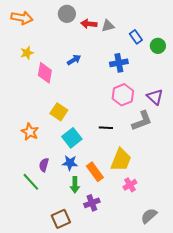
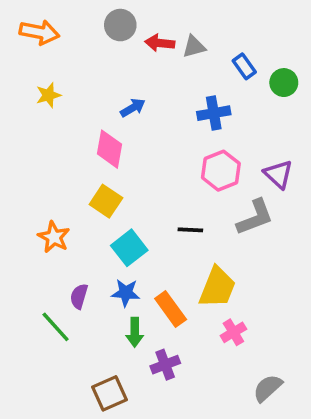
pink diamond: (45, 73) -> (110, 149), moved

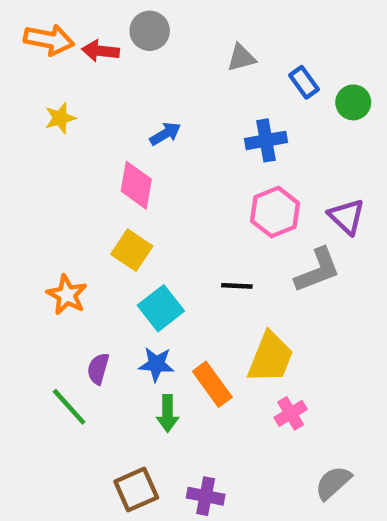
red arrow: (160, 43) -> (100, 51), moved
purple cross: (165, 365) -> (206, 496), moved, turned 32

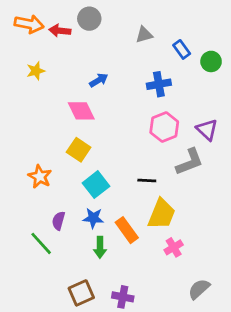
pink diamond: (136, 185) -> (81, 111), turned -36
black line: (237, 286) -> (147, 181), moved

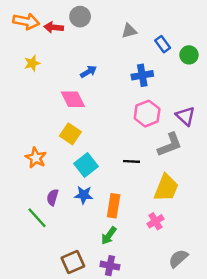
yellow trapezoid: (162, 214) -> (166, 188), moved
orange rectangle: (127, 230) -> (114, 206), turned 45
green arrow: (100, 247) -> (109, 236), moved, turned 36

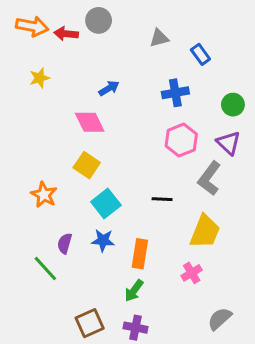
green circle: (189, 55) -> (233, 105), moved
gray L-shape: (170, 145) -> (209, 178), turned 148

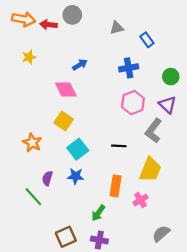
orange rectangle: (140, 254) -> (116, 186), moved

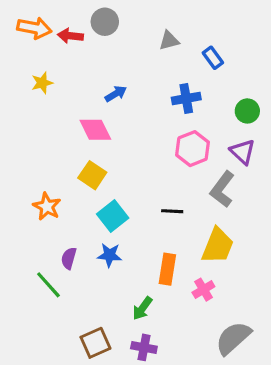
gray semicircle: (161, 234) -> (233, 338), size x1.4

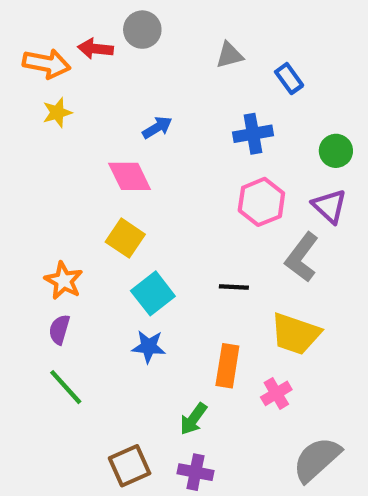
orange arrow: (34, 28) -> (47, 64), moved
yellow trapezoid: (218, 246) -> (295, 334), turned 87
purple semicircle: (69, 258) -> (59, 330), moved

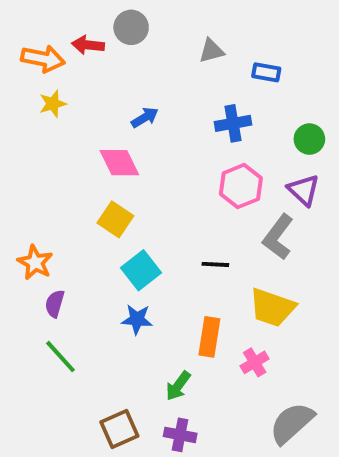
blue rectangle: (289, 79) -> (266, 72), turned -44
orange star: (64, 281) -> (35, 262), moved

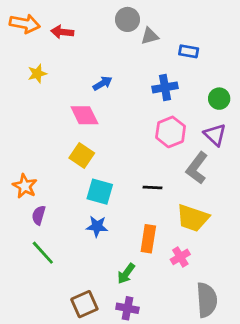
gray circle: (131, 27) -> (127, 19), moved
orange arrow: (43, 59) -> (25, 24), moved
cyan square: (141, 270) -> (100, 192), turned -36
gray semicircle: (292, 423) -> (207, 300), turned 128

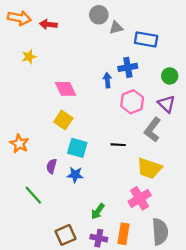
blue rectangle: (189, 51) -> (146, 39), size x1.5
blue arrow: (103, 83) -> (107, 80), moved, turned -64
purple semicircle: (39, 215) -> (52, 166), moved
orange rectangle: (148, 239) -> (123, 234), moved
pink cross: (180, 257) -> (140, 198), size x1.5

